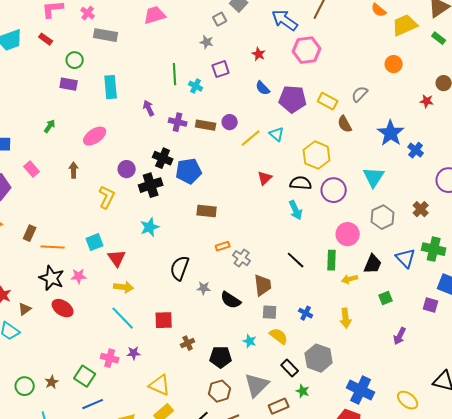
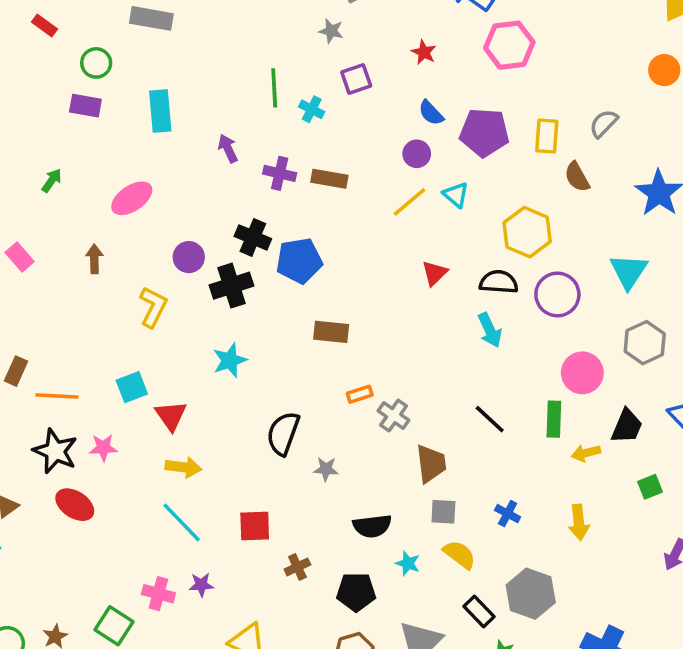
yellow rectangle: (328, 101) -> (547, 136), turned 66
purple circle: (230, 122) -> (417, 154), moved
black semicircle: (231, 300) -> (372, 526), moved, turned -40

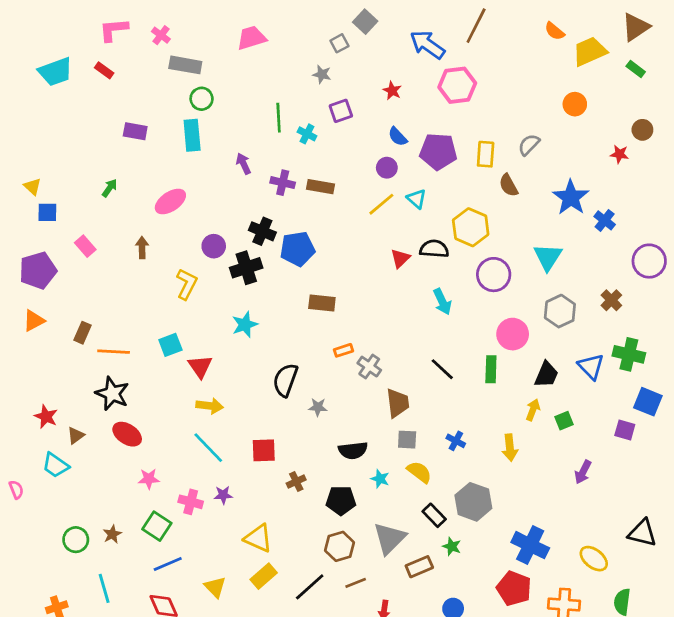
green circle: (96, 63) -> (202, 99), moved
black semicircle: (499, 282) -> (434, 249), moved
pink star: (103, 448) -> (149, 479), moved
yellow arrow: (586, 453) -> (533, 410), moved, turned 125

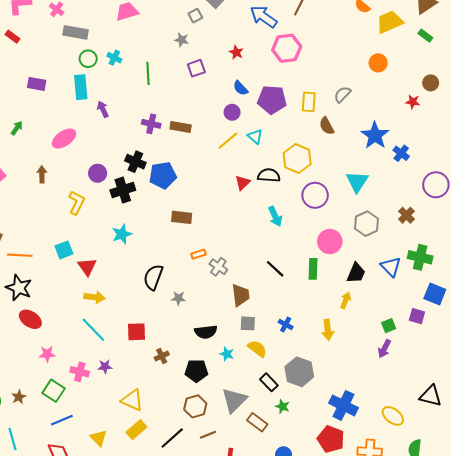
cyan cross: (307, 134) -> (114, 58), moved
purple arrow: (243, 164) -> (103, 109), moved
green square: (564, 421) -> (389, 326), moved
brown rectangle: (419, 567) -> (257, 422), turned 60

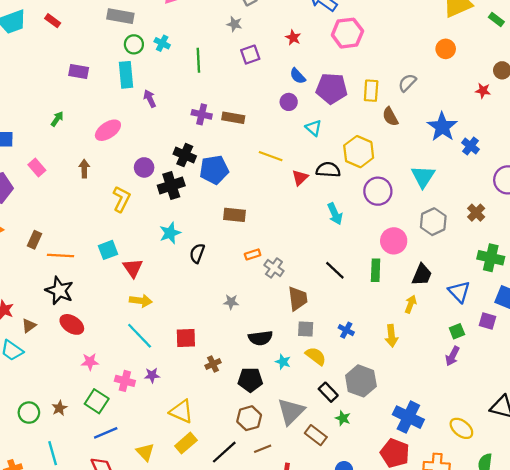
yellow line: (228, 141) -> (271, 156), moved, turned 60
blue triangle: (391, 267) -> (459, 292), moved
black semicircle: (153, 277) -> (197, 253), moved, size x0.7

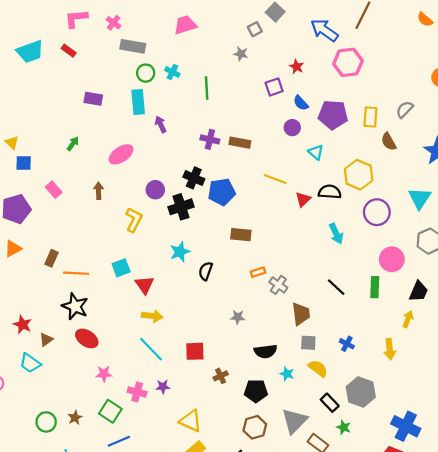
purple square: (250, 55) -> (274, 87), moved

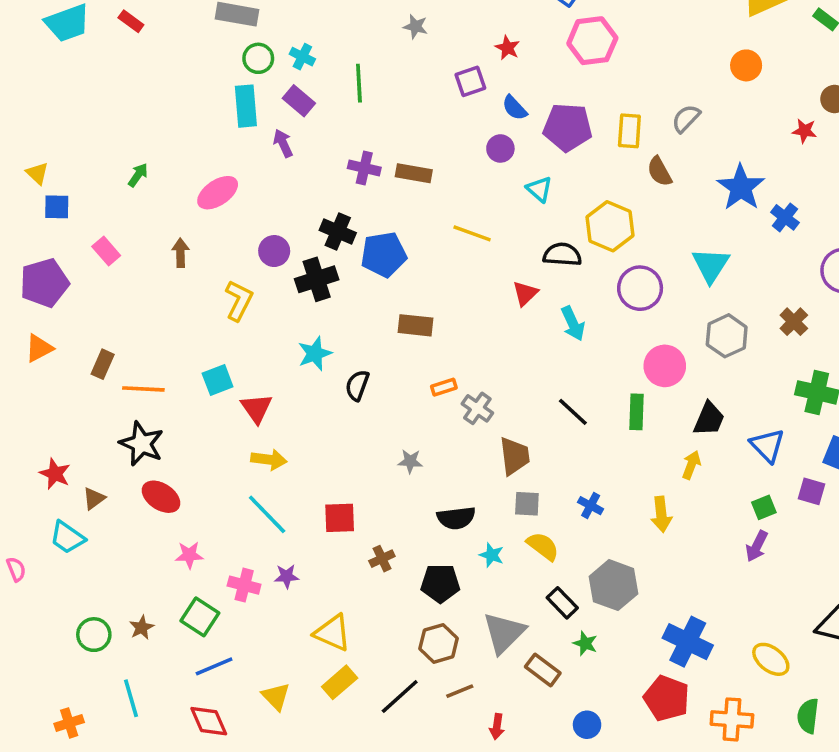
purple rectangle: (93, 99) -> (299, 101), moved, turned 30
red triangle: (303, 199) -> (525, 293), moved

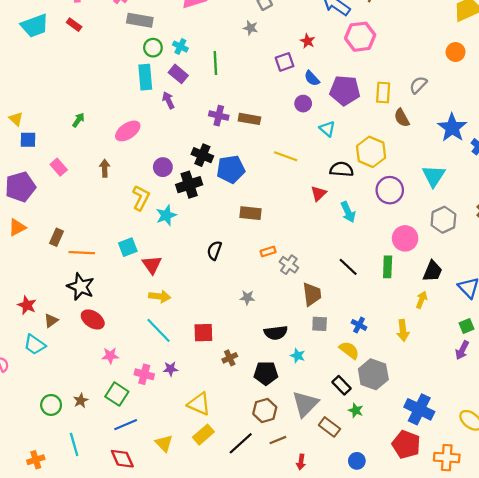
cyan star: (315, 354) -> (166, 215), moved
yellow semicircle: (543, 546) -> (349, 350), moved

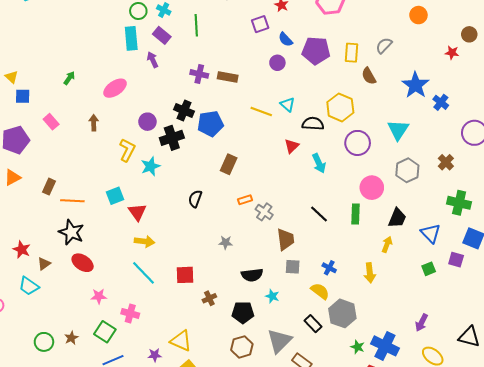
cyan triangle: (327, 129) -> (288, 104), moved
brown rectangle: (251, 213) -> (229, 164), turned -72
purple arrow: (462, 350) -> (422, 323), moved
purple star: (171, 369) -> (155, 355), moved
green star: (356, 410) -> (358, 347), moved

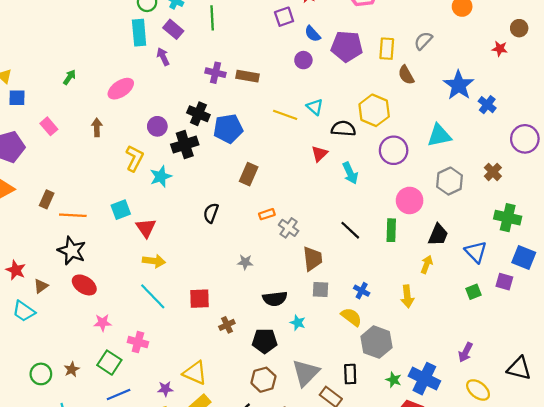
cyan triangle: (398, 130) -> (439, 135), turned 45
black rectangle: (313, 324) -> (350, 374), moved, turned 42

